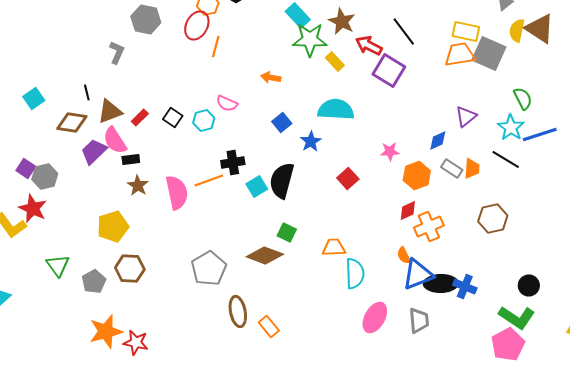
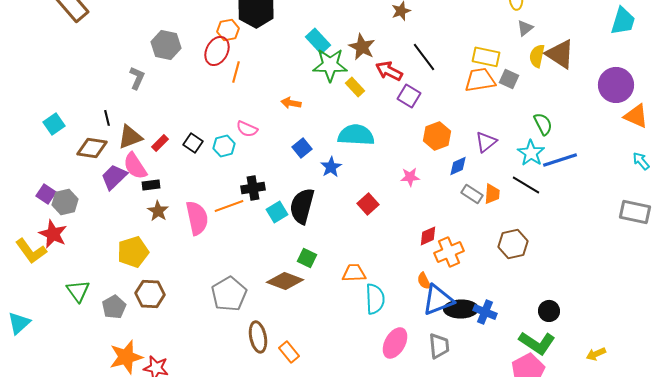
gray square: (489, 54) -> (509, 79), size x0.6
purple square: (389, 70) -> (409, 96), size x0.7
orange hexagon: (417, 176) -> (437, 136), moved

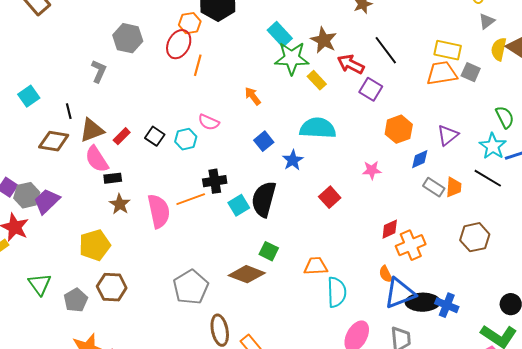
orange arrow: (291, 103) -> (253, 96), turned 42
cyan square: (54, 124) -> (29, 96), moved
purple trapezoid: (114, 177) -> (47, 201), moved

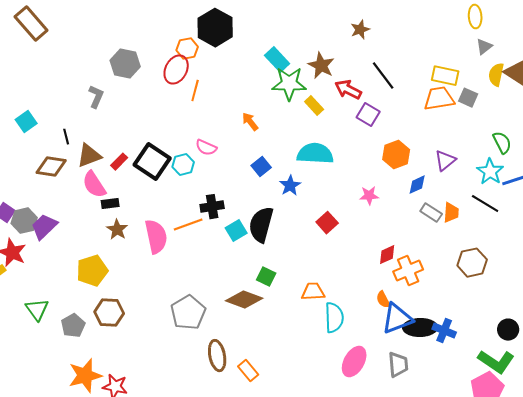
black square: (155, 136) -> (152, 162), size x1.8

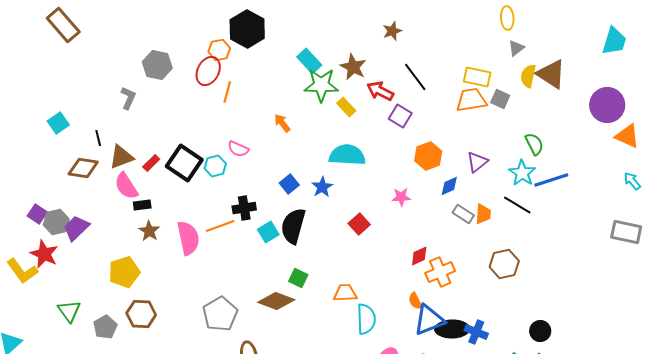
blue square: (261, 167) -> (289, 184), moved

